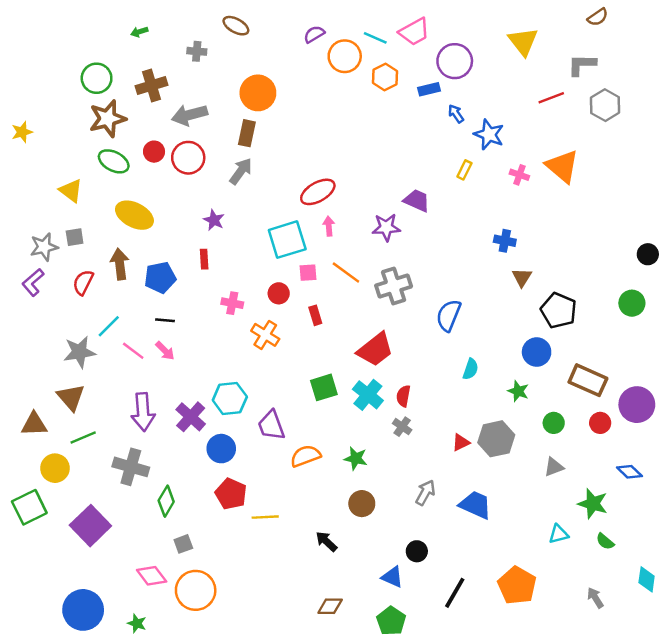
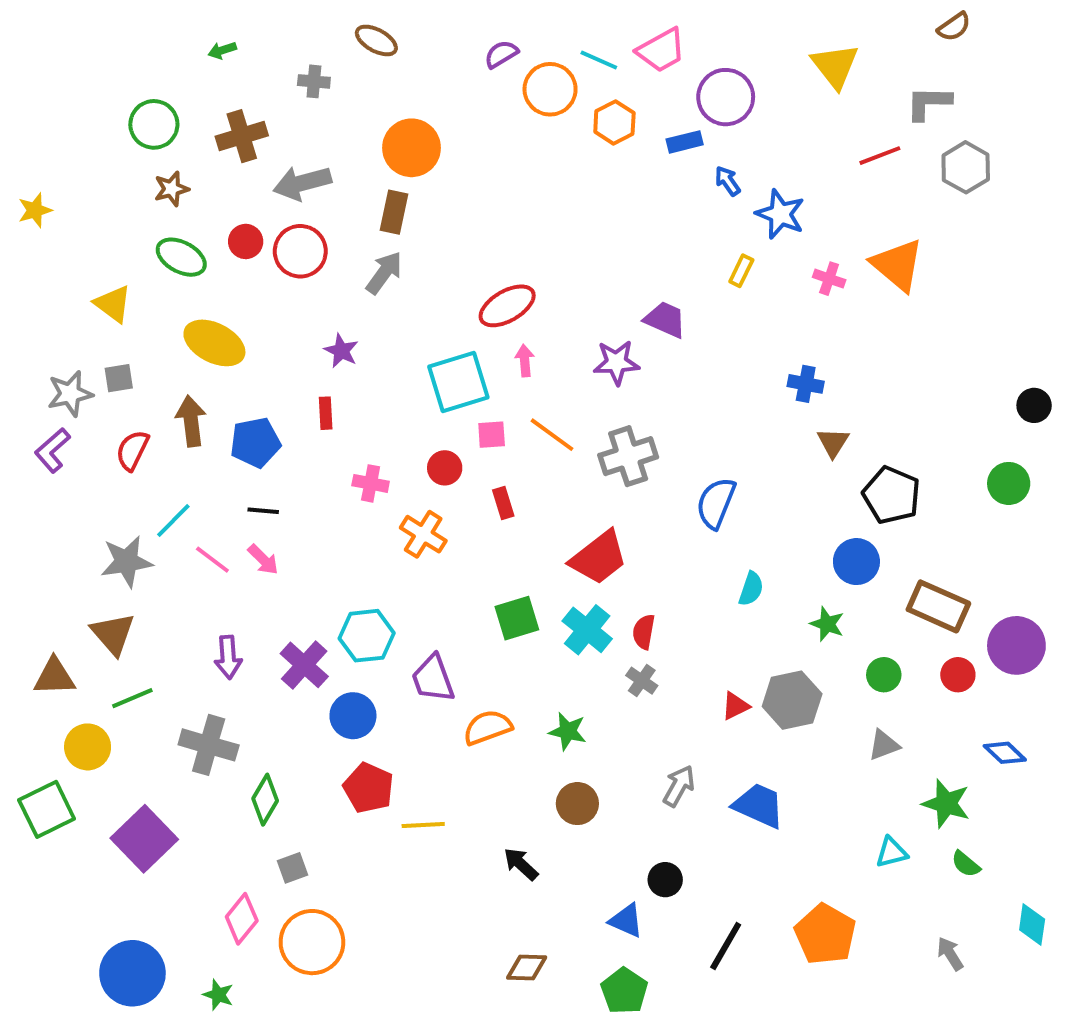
brown star: (108, 119) -> (171, 189), size x0.6
purple arrow: (143, 412) -> (228, 657), size x0.7
pink diamond: (152, 576) -> (242, 919), turned 76

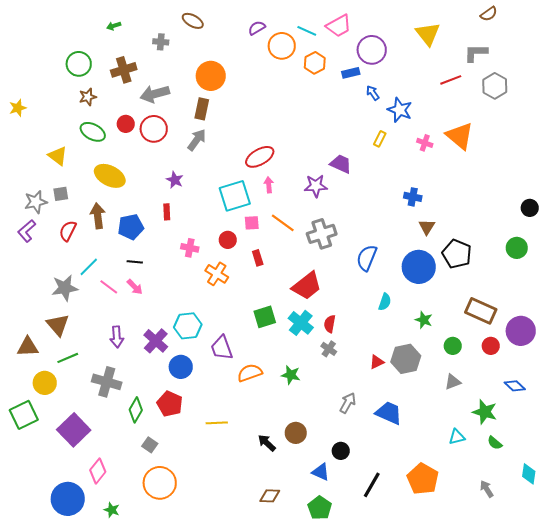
blue circle: (856, 562) -> (419, 267), moved, size x1.4
red pentagon: (369, 788) -> (170, 404), moved
brown circle: (577, 804) -> (296, 433), moved
gray square: (292, 868) -> (150, 445), turned -35
pink diamond: (242, 919) -> (98, 471), moved

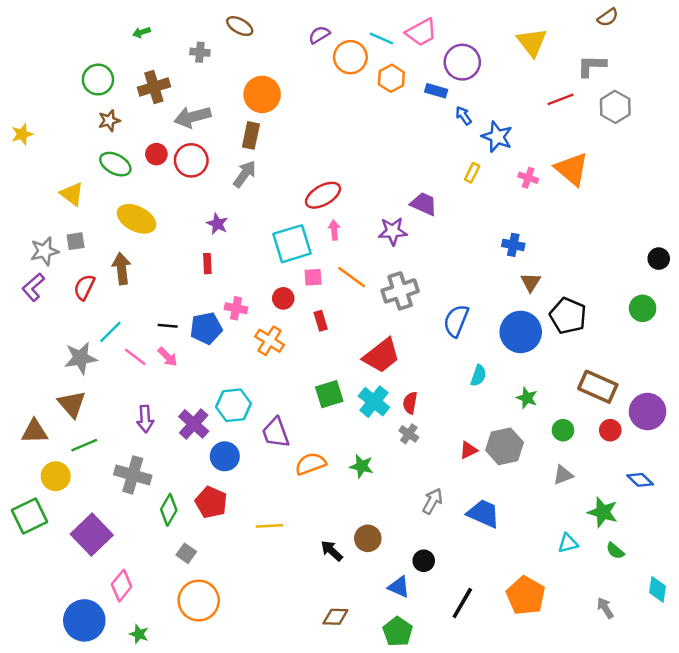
blue rectangle: (351, 73) -> (436, 91), turned 30
blue pentagon: (131, 227) -> (206, 328), moved

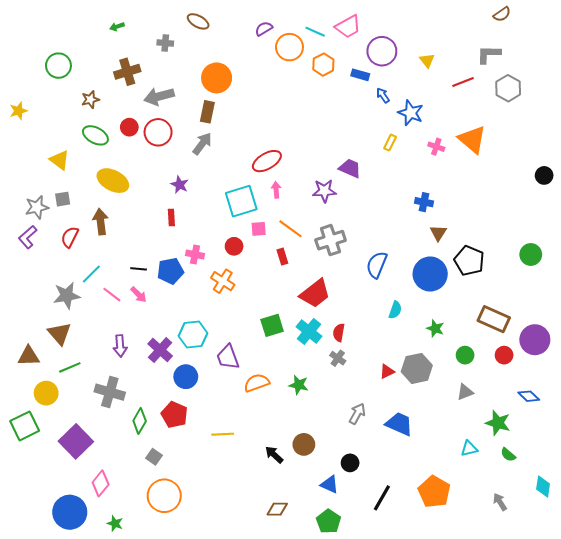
yellow triangle: (532, 42) -> (427, 60), moved, size x0.6
green circle: (98, 80) -> (58, 66), moved
black circle: (659, 259) -> (544, 175), moved
red rectangle: (321, 321) -> (282, 257), moved

